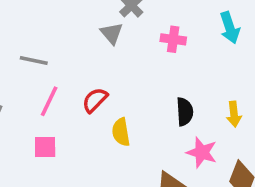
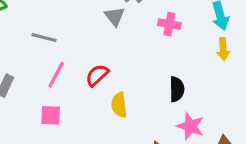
yellow arrow: (234, 114) -> (223, 49), moved

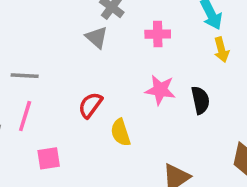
pink line: (56, 75) -> (25, 116), moved
black semicircle: (177, 89) -> (200, 100), moved
pink star: (190, 126) -> (160, 90), moved

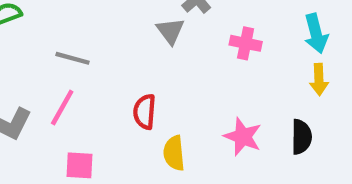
pink star: (160, 90) -> (243, 137), moved
black semicircle: (200, 100) -> (301, 137), moved
red semicircle: (90, 105) -> (145, 112), turned -44

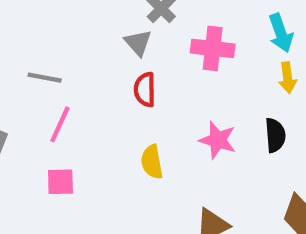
pink cross: (246, 43) -> (213, 48), size x1.4
pink line: (62, 108) -> (60, 124), moved
red semicircle: (145, 112) -> (145, 90), moved

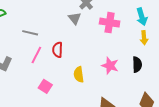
red semicircle: (145, 90) -> (58, 50), moved
pink square: (60, 182) -> (45, 86), moved, turned 32

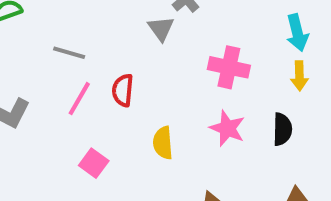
pink cross: (110, 23) -> (229, 67), moved

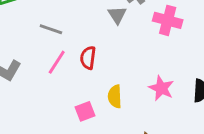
pink cross: (229, 67) -> (168, 20), moved
pink square: (94, 163) -> (85, 111), moved, turned 30

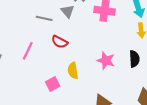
gray line: (51, 29) -> (44, 18), moved
red semicircle: (88, 58) -> (60, 42), moved, turned -63

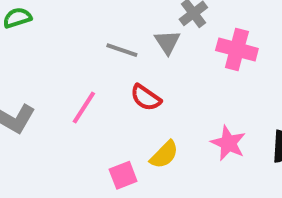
yellow semicircle: (73, 71) -> (164, 155), turned -133

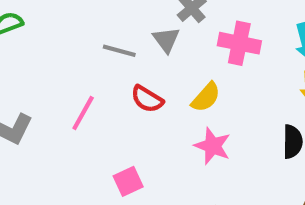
pink star: (228, 143) -> (213, 146), moved
yellow semicircle: (164, 155) -> (206, 97), moved

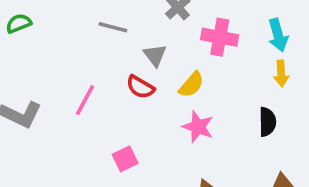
gray triangle: (166, 40) -> (155, 55), moved
gray line: (119, 51) -> (113, 27), moved

